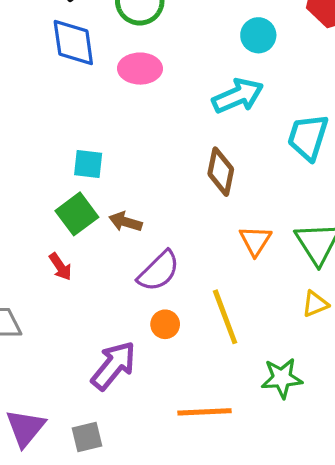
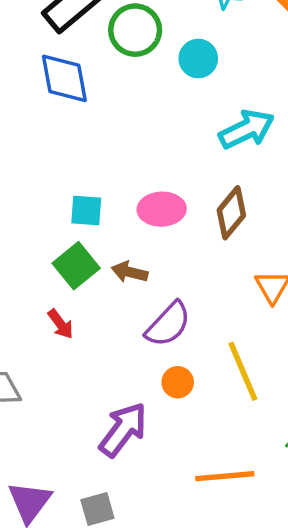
cyan circle: (258, 35) -> (198, 59), moved
pink ellipse: (140, 69) -> (162, 209), moved
brown diamond: (221, 172) -> (231, 213), turned 30

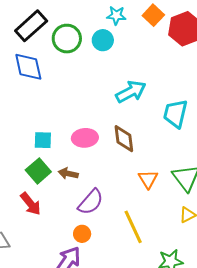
cyan circle: (198, 59) -> (103, 40), moved
brown diamond: (231, 213) -> (124, 139), turned -44
red arrow: (61, 324) -> (31, 204), size x1.4
orange circle: (178, 382) -> (82, 234), moved

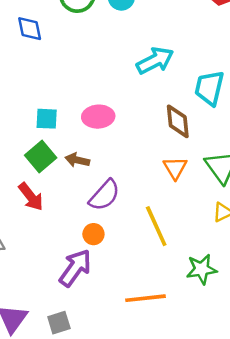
blue diamond: (28, 67) -> (30, 29), size x0.7
brown diamond: (124, 139) -> (178, 121), moved

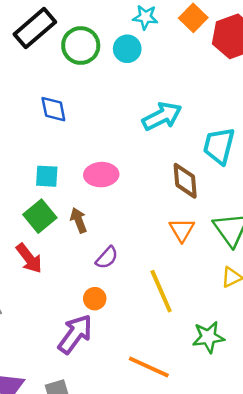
blue diamond: (30, 29) -> (53, 109), moved
brown arrow: (77, 160) -> (79, 220), turned 55
purple semicircle: (104, 195) -> (107, 258), size x0.7
orange line: (146, 298) -> (149, 367), turned 30

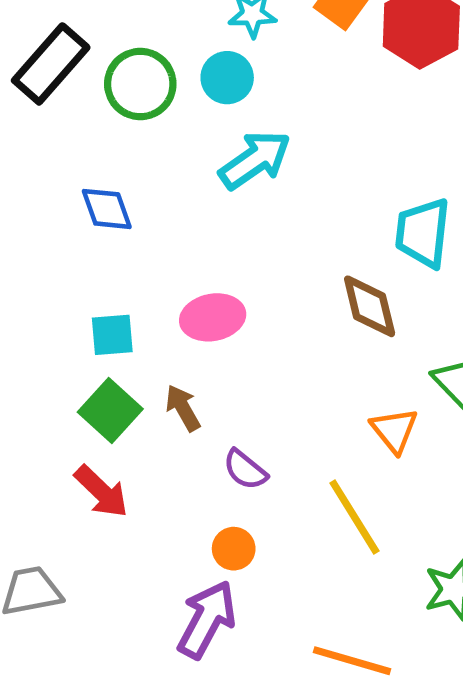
cyan arrow: (162, 116) -> (255, 160), moved
orange triangle: (182, 230) -> (394, 430), moved
purple semicircle: (107, 258) -> (245, 470), turned 95

